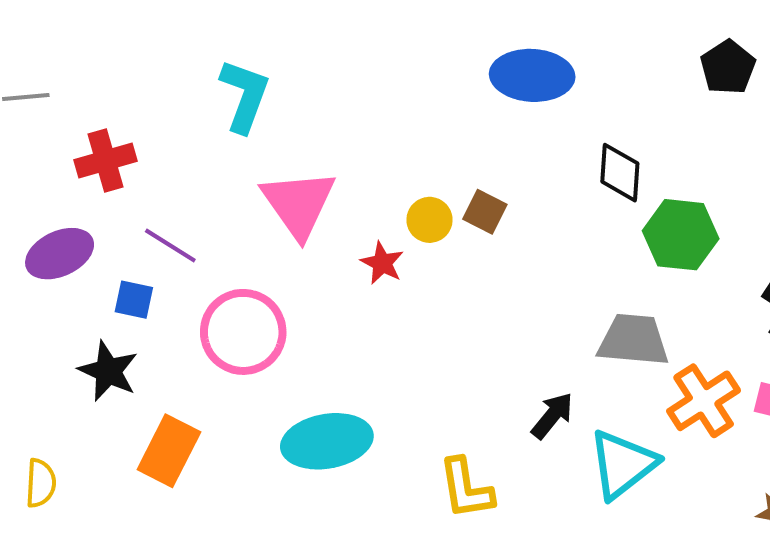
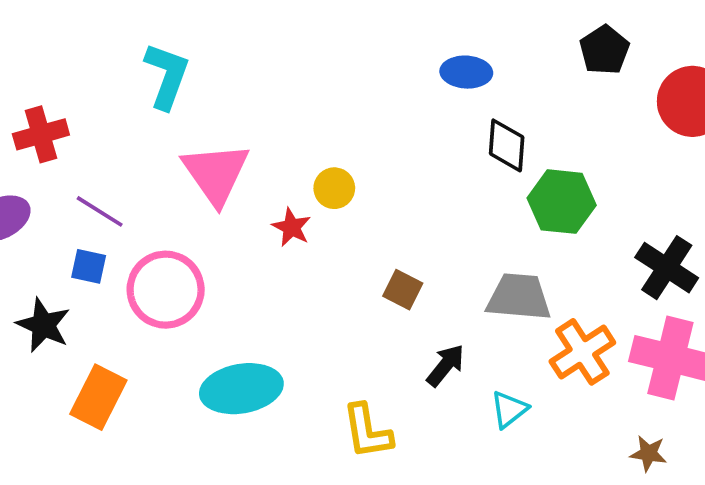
blue ellipse: (532, 75) -> (466, 72), moved, size x0.7
brown square: (485, 212) -> (403, 290), moved
blue square: (134, 300) -> (89, 266), moved
cyan triangle: (623, 464) -> (509, 409), size x0.6

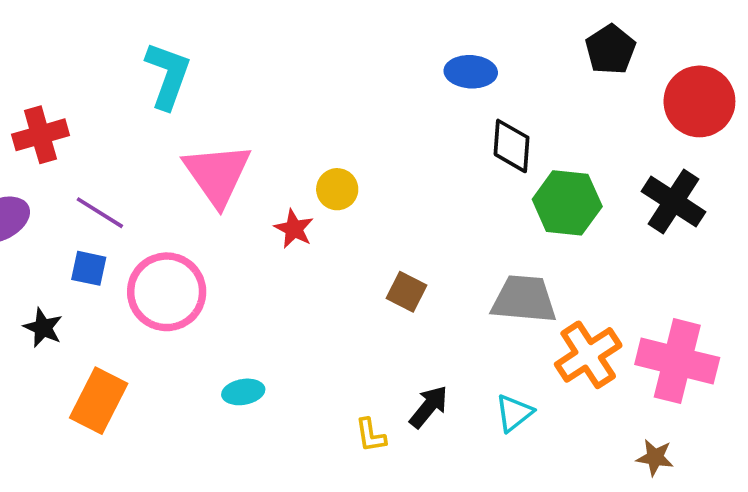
black cross: (667, 268) -> (673, 202), moved
black star: (43, 325) -> (43, 328), size x0.7
black arrow: (446, 365) -> (429, 407), moved
cyan ellipse: (241, 389) -> (243, 392), size x0.5
yellow L-shape: (367, 431) -> (371, 435), size x0.6

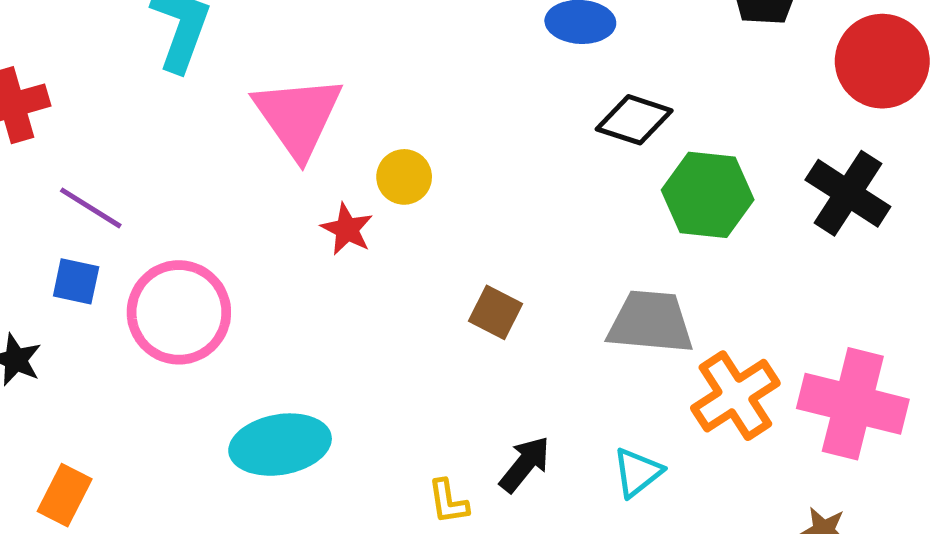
black diamond: (512, 146) -> (634, 120), turned -76
pink triangle: (217, 174) -> (298, 117), moved
cyan ellipse: (243, 392) -> (280, 445), size x1.8
orange rectangle: (99, 401) -> (65, 495), moved, size x0.7

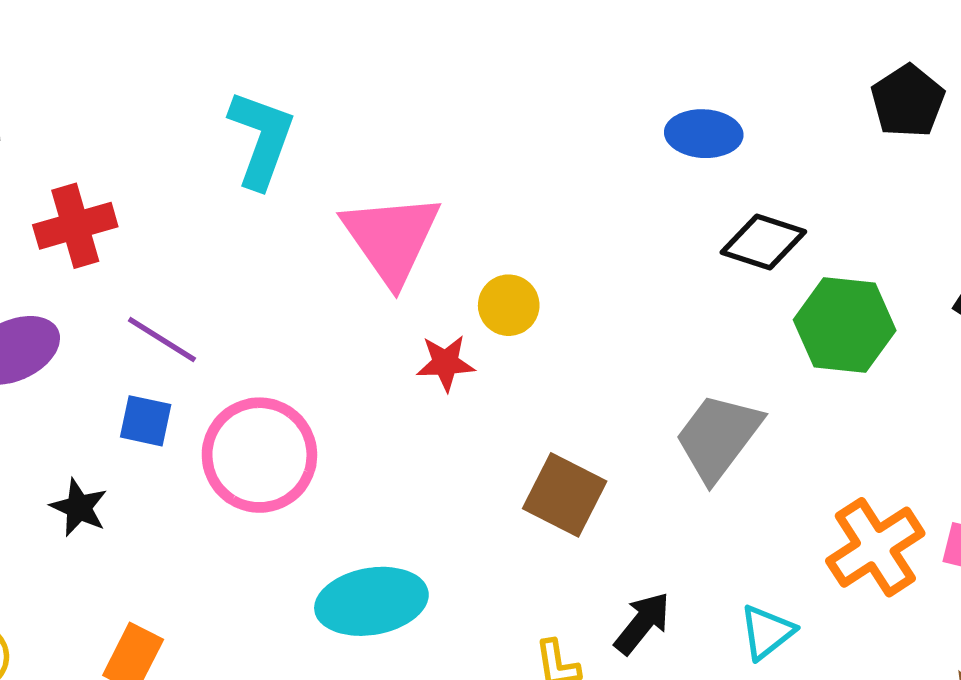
red star: (347, 229) -> (445, 363), turned -30
brown square: (495, 312) -> (565, 495), moved, size x1.4
gray trapezoid: (651, 322) -> (718, 437), moved, turned -58

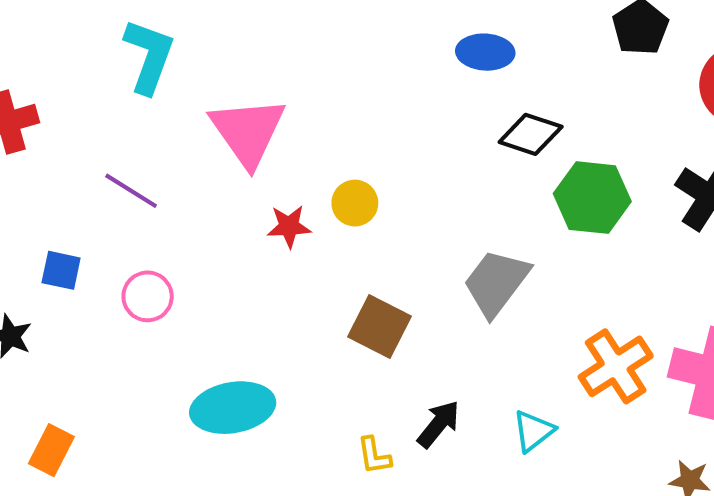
yellow circle: (509, 305) -> (355, 203), moved
purple line: (162, 340) -> (131, 191), moved
pink circle: (259, 455) -> (148, 296), size x0.6

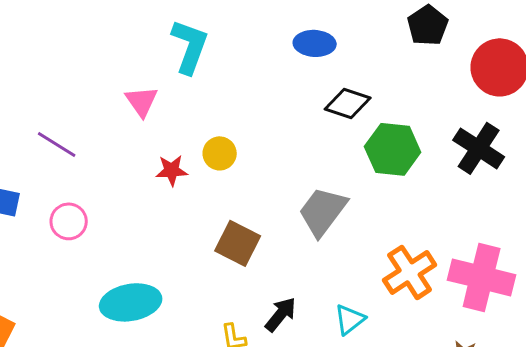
cyan L-shape: (149, 56) -> (190, 46), moved
pink triangle: (248, 132) -> (142, 101), size x0.6

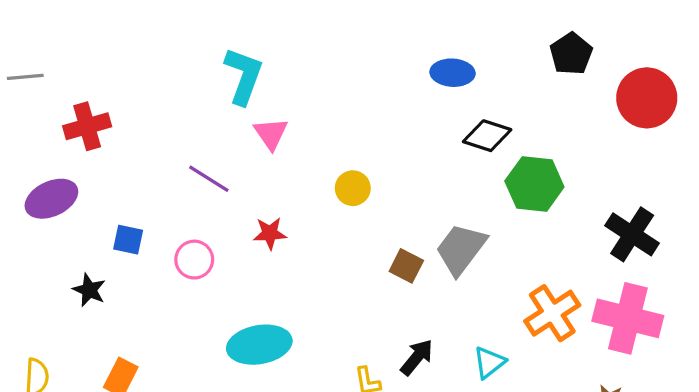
cyan L-shape: (190, 46) -> (244, 76), moved
purple line: (57, 144) -> (209, 179), moved
black cross: (479, 148) -> (632, 234), moved
red star: (172, 170) -> (270, 233), moved
brown square: (238, 243) -> (406, 266), moved, size x0.7

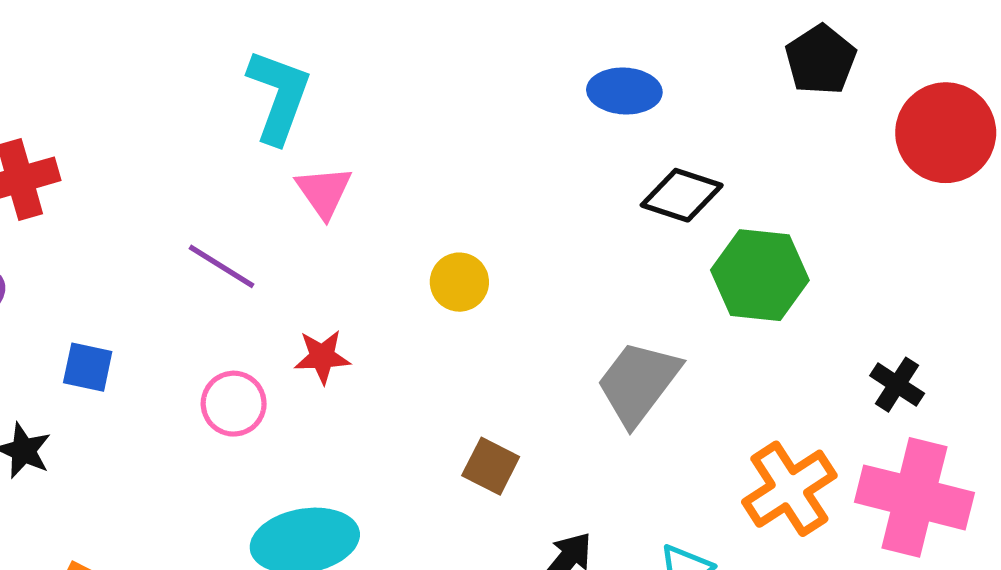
black cross: (632, 234) -> (897, 385), moved, size x0.6
pink circle: (194, 260) -> (234, 404), moved
brown square: (406, 266) -> (491, 466), moved

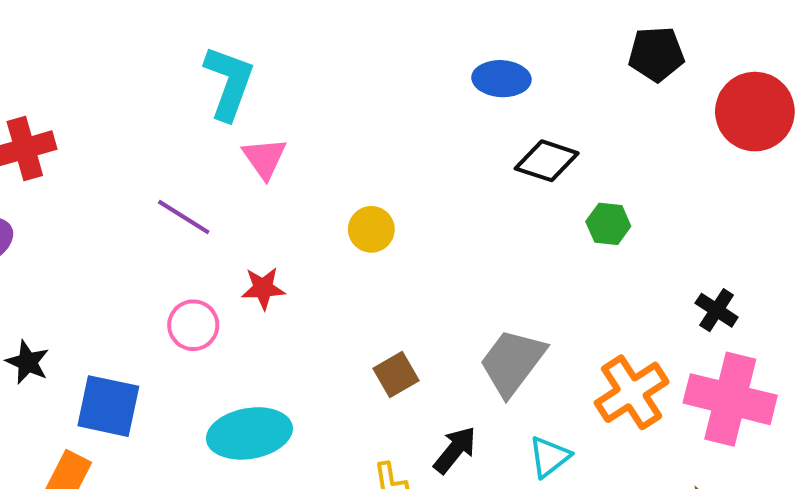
black pentagon: (821, 60) -> (656, 54), turned 30
green hexagon: (760, 275) -> (608, 224), size x0.6
blue square: (88, 367) -> (108, 406), moved, size x1.6
gray trapezoid: (638, 383) -> (512, 362), moved
brown square: (491, 466) -> (396, 375), turned 33

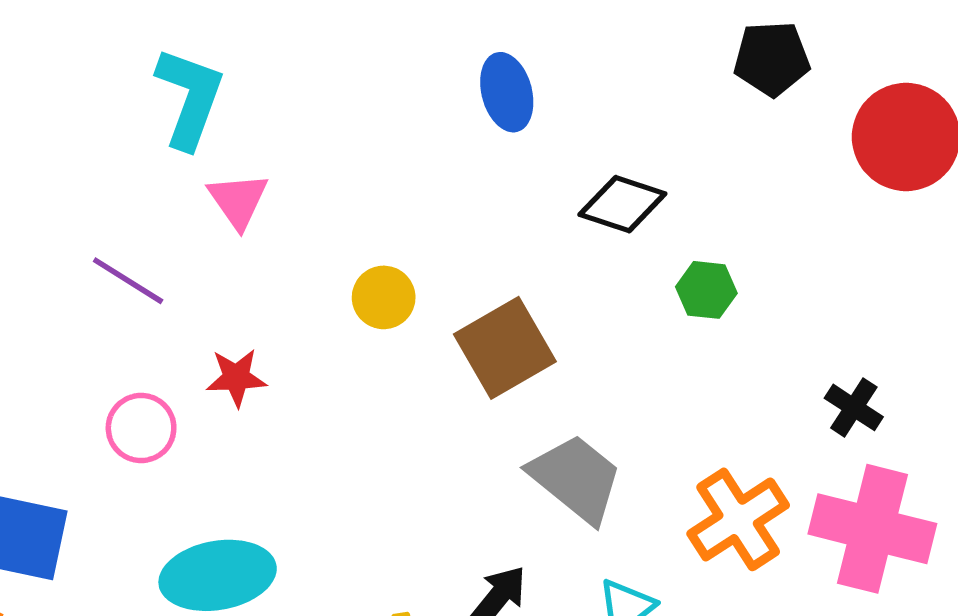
blue ellipse: (501, 79) -> (507, 92), moved, turned 72
gray trapezoid: (512, 362) -> (576, 478), turned 92
brown square: (396, 375) -> (505, 348), moved, size x1.6

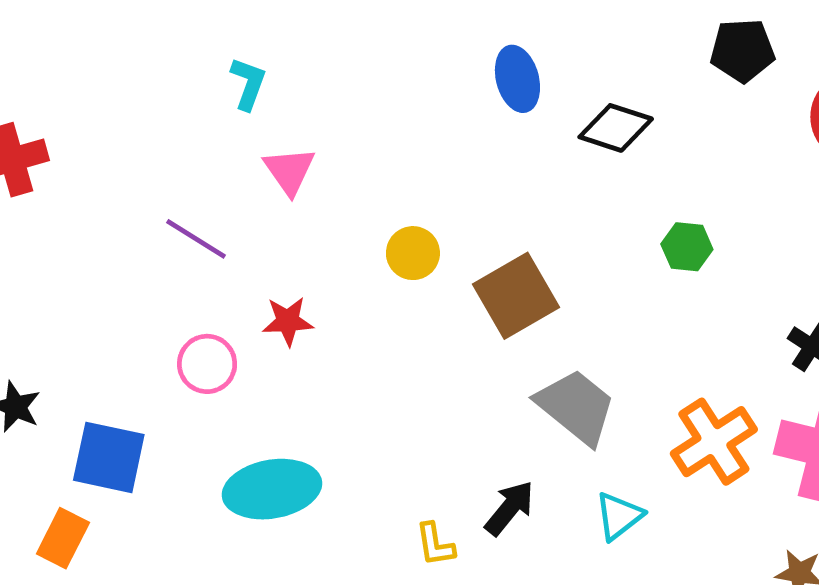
cyan L-shape: (190, 98) -> (248, 84), size x0.6
black diamond: (622, 204) -> (616, 128), moved

